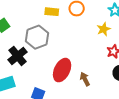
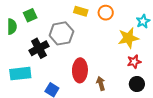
yellow star: (104, 29) -> (128, 38), size x1.5
red ellipse: (62, 70) -> (80, 70), turned -35

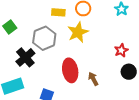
yellow star: (128, 38) -> (78, 32), moved

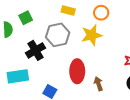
yellow rectangle: (58, 12) -> (68, 11), moved

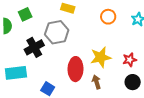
orange circle: (101, 13) -> (108, 17), moved
yellow star: (92, 35) -> (101, 57), moved

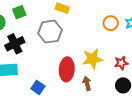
orange circle: (108, 17) -> (111, 23), moved
black cross: (34, 47) -> (15, 44), moved

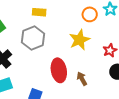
yellow star: (92, 59) -> (79, 40), moved

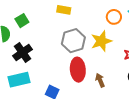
gray hexagon: (33, 38) -> (73, 41), moved

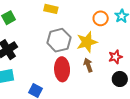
brown arrow: (100, 80) -> (88, 65), moved

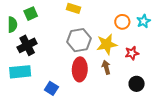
red star: (115, 57) -> (132, 53), moved

